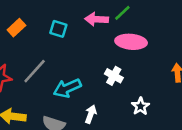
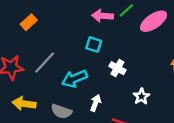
cyan square: (58, 29) -> (94, 45), moved
pink ellipse: (131, 42) -> (154, 21), moved, turned -40

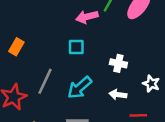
cyan square: (94, 45) -> (76, 47), moved
white arrow: (96, 103) -> (118, 95), moved, turned -84

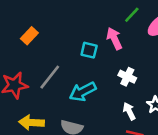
pink arrow: (87, 17) -> (114, 39), moved, turned 65
white arrow: (118, 95) -> (129, 111), moved, turned 42

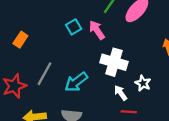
cyan square: (89, 50) -> (74, 27), moved, turned -35
white cross: (127, 77) -> (114, 62), size x1.6

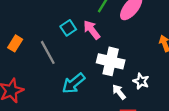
gray line: (45, 74) -> (48, 52), moved, turned -55

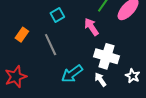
cyan square: (68, 28) -> (57, 15), moved
white arrow: (119, 92) -> (100, 80), moved

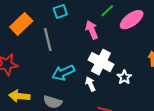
orange rectangle: (22, 35) -> (21, 24), size x1.5
white star: (133, 76) -> (124, 77), moved

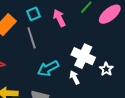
cyan square: (60, 11) -> (34, 14), moved
pink arrow: (92, 30) -> (59, 18), moved

